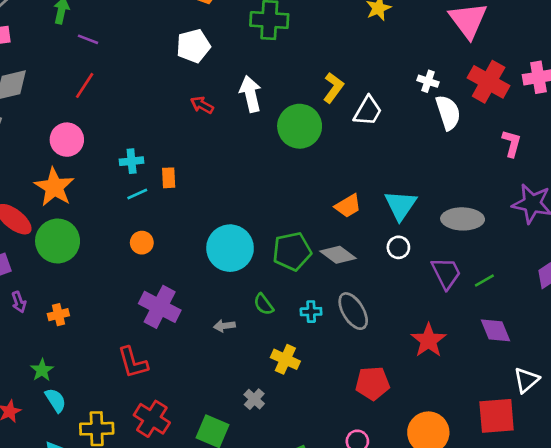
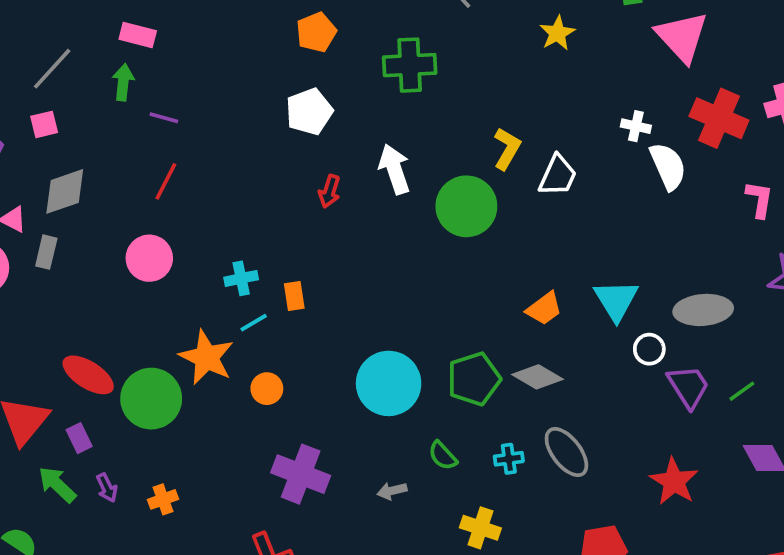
red arrow: (202, 105) -> (329, 191), turned -95
orange star: (54, 187) -> (207, 357), moved
white circle: (398, 247) -> (649, 349), moved

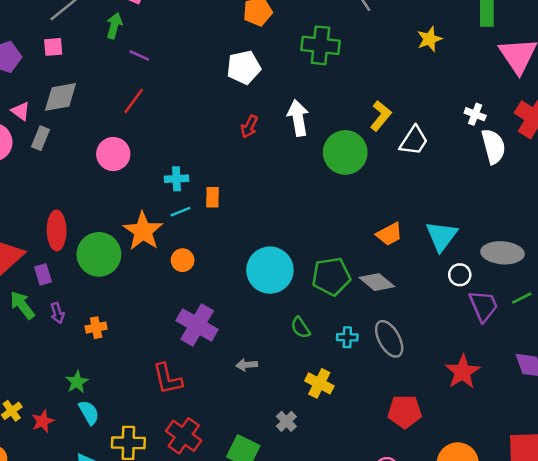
red ellipse: (88, 375) -> (57, 230), turned 48
green line: (742, 391) -> (522, 298), moved
gray arrow: (392, 491) -> (247, 365), moved

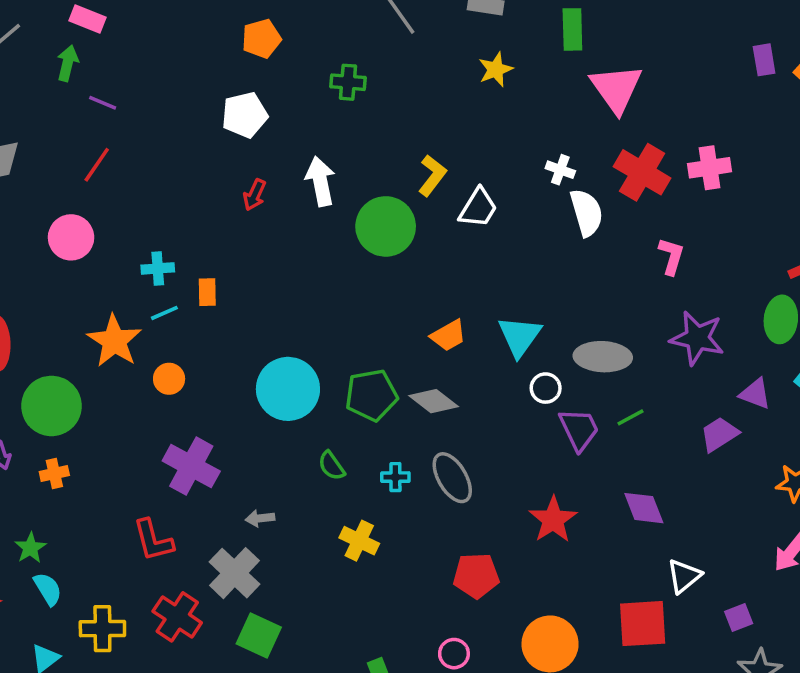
green cross: (321, 45) -> (348, 82), size x0.7
green circle: (99, 254) -> (51, 406), moved
gray cross: (286, 421) -> (235, 573), moved, size x1.8

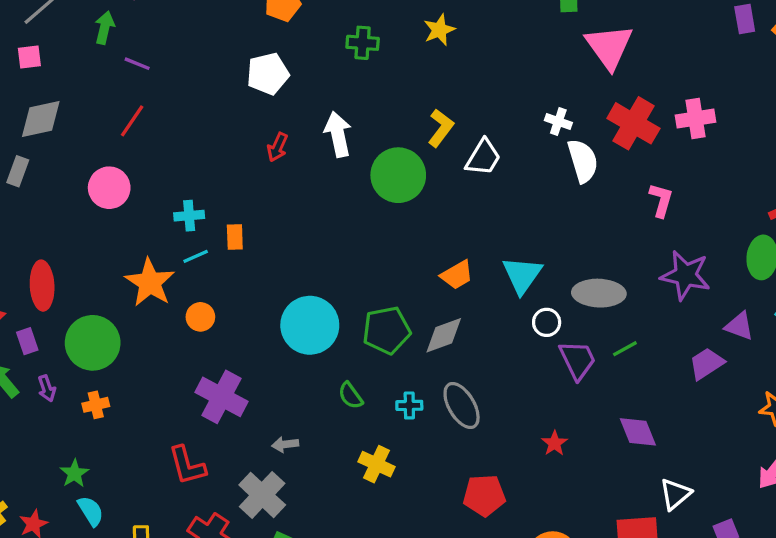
yellow star: (496, 69) -> (439, 30), moved
gray diamond: (434, 401) -> (444, 335), turned -57
red star: (553, 520) -> (555, 443), size x0.6

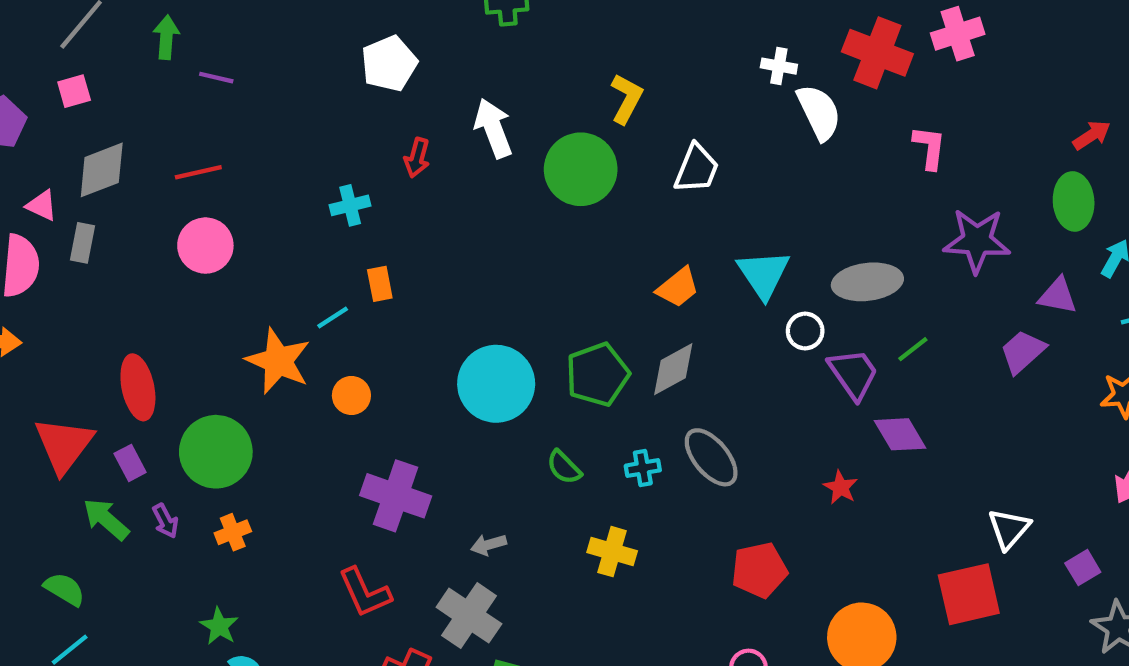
red line: (132, 121) -> (198, 172), moved, turned 52
white trapezoid: (483, 157) -> (697, 169), moved
cyan cross: (189, 216) -> (350, 205), moved
purple diamond: (638, 432) -> (900, 434), moved

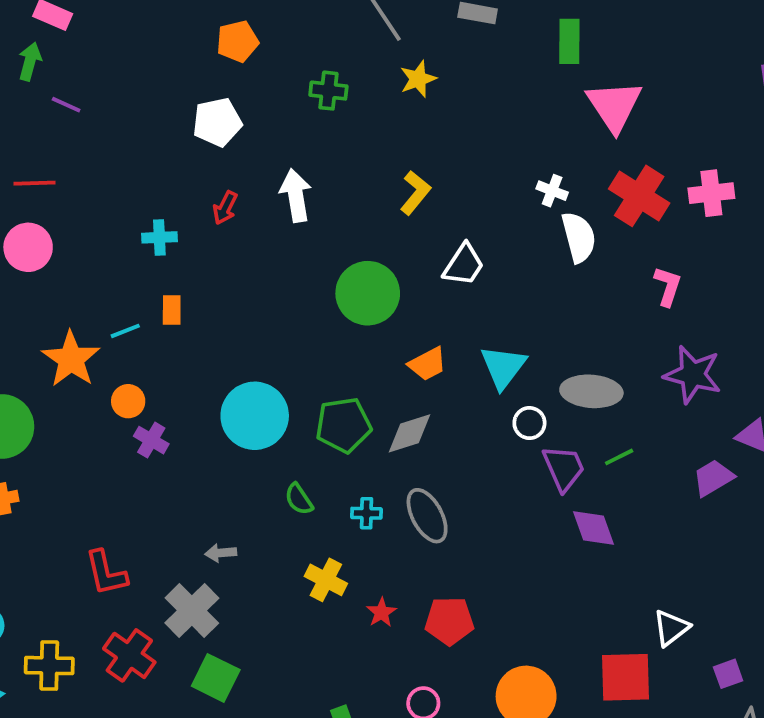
green circle: (581, 169) -> (368, 293), moved
red star: (841, 487) -> (381, 612), moved
purple cross: (396, 496) -> (151, 440), moved, size x0.6

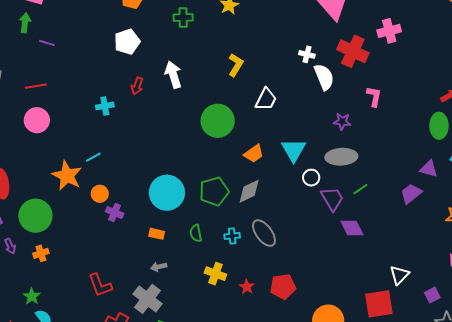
pink cross: (711, 193) -> (389, 31), moved
orange rectangle: (172, 310) -> (157, 234), moved, turned -70
purple star: (693, 375) -> (342, 122), moved, size x0.6
green semicircle: (299, 499) -> (196, 233), turned 30

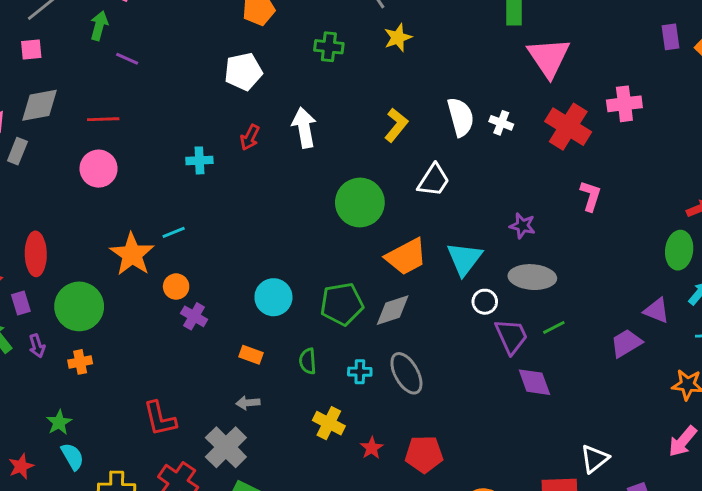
white semicircle: (324, 77) -> (461, 117), moved
purple star: (342, 122) -> (522, 226), moved
orange trapezoid: (254, 154) -> (406, 257), size x1.4
cyan circle: (167, 193) -> (273, 297), size x0.7

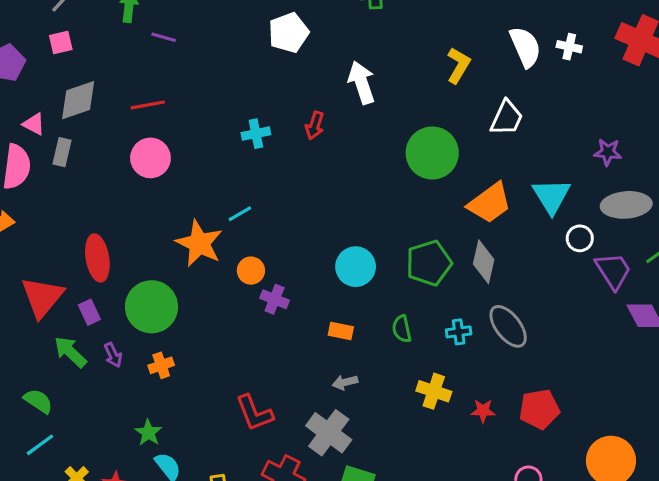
red arrow: (250, 137) -> (315, 125), moved
gray diamond: (393, 310) -> (484, 262), turned -51
red star: (372, 448) -> (483, 411), turned -30

